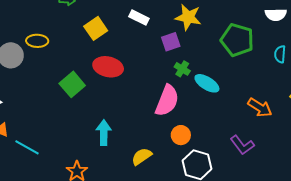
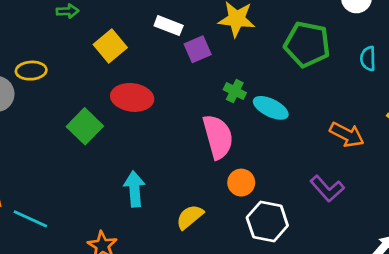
purple square: (171, 42) -> (198, 49), moved
pink semicircle: (167, 101) -> (218, 137), turned -32

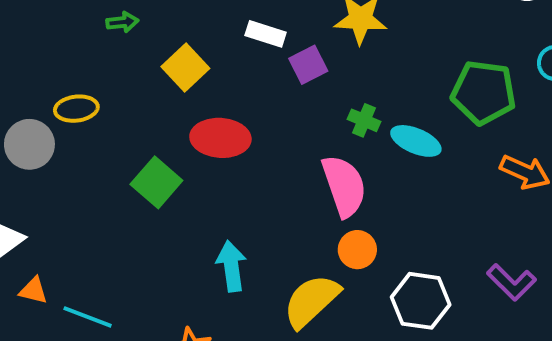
green pentagon: (307, 44) -> (484, 92), moved
orange circle: (241, 183) -> (357, 250), moved
purple L-shape: (327, 189) -> (511, 282), moved
yellow semicircle: (190, 217) -> (311, 301), size x1.5

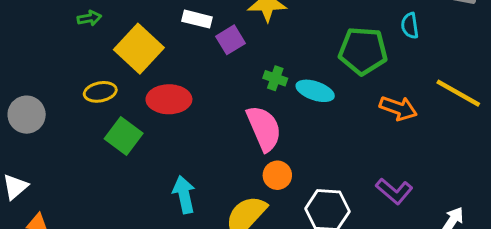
yellow square: (185, 68) -> (139, 49), size x1.4
yellow ellipse: (76, 109) -> (100, 92), moved

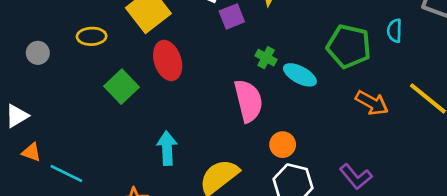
yellow ellipse: (100, 92) -> (92, 36), moved
red ellipse: (169, 99) -> (168, 61), turned 63
gray circle: (27, 115) -> (38, 53), size x0.7
orange circle: (277, 175) -> (283, 145), moved

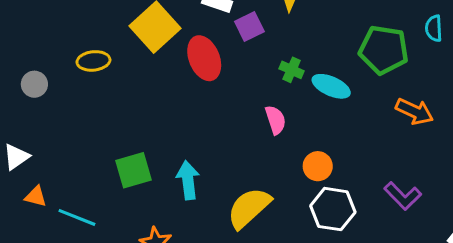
red ellipse: (168, 61) -> (204, 58), moved
green square: (121, 87) -> (134, 170), moved, turned 32
pink semicircle: (248, 101) -> (275, 120), size x0.6

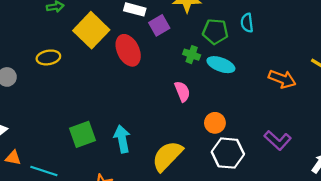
cyan semicircle: (434, 28) -> (247, 23), moved
green pentagon: (384, 50) -> (215, 32), moved, size x0.7

